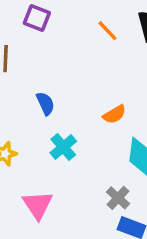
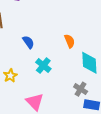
orange semicircle: (114, 114) -> (70, 41), turned -72

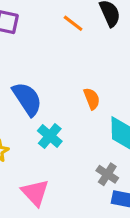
blue semicircle: (28, 42) -> (27, 99), size x1.6

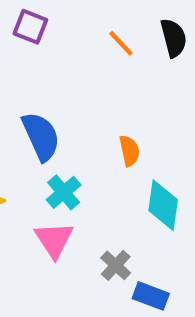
gray cross: (107, 174) -> (116, 265), moved
pink triangle: (35, 193) -> (54, 240), moved

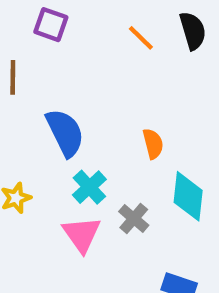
gray cross: (116, 265) -> (134, 218), moved

